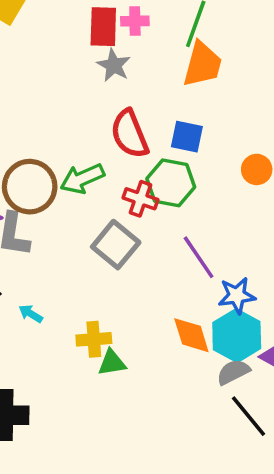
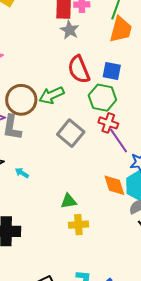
red cross: (140, 199) -> (108, 123), moved
yellow cross: (94, 339) -> (78, 225), moved

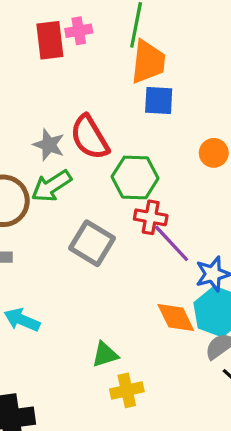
gray star: (70, 30) -> (49, 145), moved
blue square: (112, 71) -> (159, 101), moved
cyan arrow: (22, 173) -> (22, 320), size x1.5

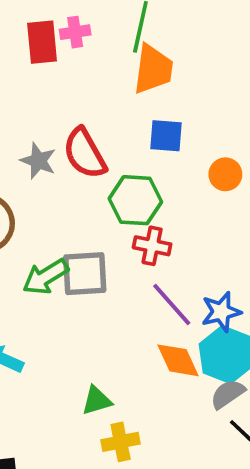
blue square: (159, 101) -> (166, 136), moved
green arrow: (51, 186) -> (46, 277), moved
gray square: (92, 243) -> (85, 274), turned -36
purple line: (172, 243) -> (172, 304), moved

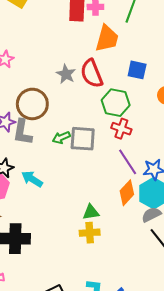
orange trapezoid: (153, 69) -> (107, 38), moved
green arrow: (46, 277) -> (61, 138), size x0.7
orange diamond: (178, 360) -> (127, 193), turned 60
green triangle: (97, 401) -> (91, 212), moved

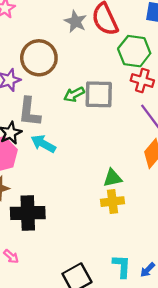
gray L-shape: (22, 132) -> (29, 112), moved

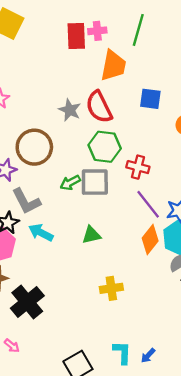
green hexagon: (134, 51) -> (105, 147), moved
gray L-shape: (29, 112) -> (26, 201), turned -32
green triangle: (113, 178) -> (91, 235), moved
black cross: (28, 213) -> (27, 302), turned -36

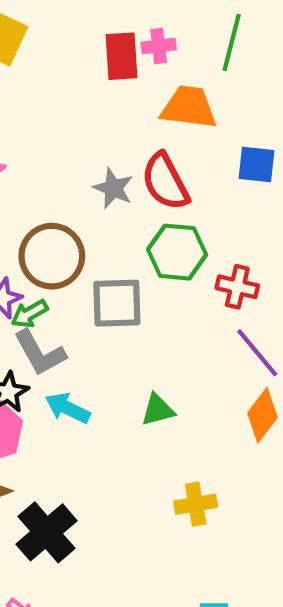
orange trapezoid: (113, 66) -> (189, 107), turned -92
gray square: (95, 182) -> (117, 303), moved
green arrow: (70, 183) -> (30, 314), moved

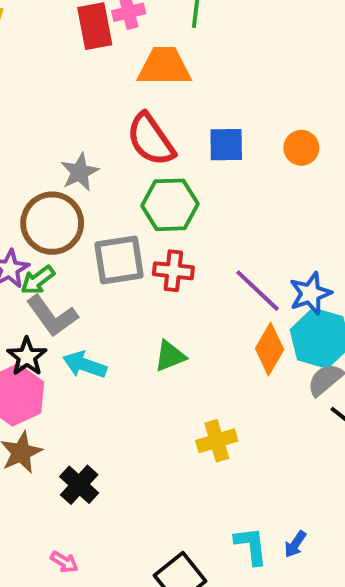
blue square: (256, 165) -> (226, 145), moved
gray star: (113, 188) -> (80, 172), moved, turned 30
red cross: (237, 287) -> (173, 271), moved
black cross: (46, 532) -> (79, 485), size x0.7

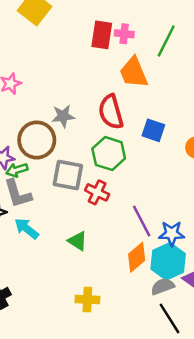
orange trapezoid: (164, 67) -> (134, 73), turned -132
green triangle: (170, 356) -> (78, 241), turned 35

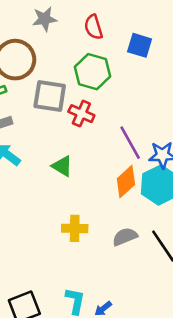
red semicircle: (111, 112) -> (93, 27), size x0.7
gray star: (63, 116) -> (45, 19), moved
gray semicircle: (163, 286) -> (125, 237), moved

